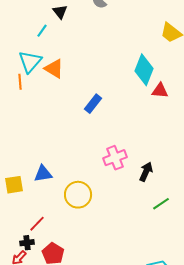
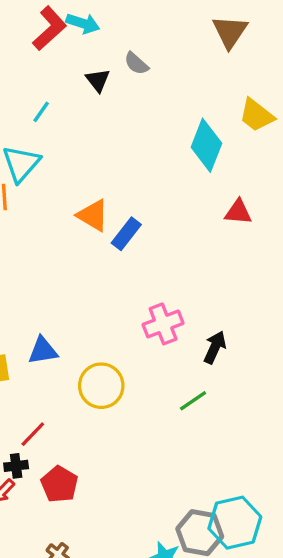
black triangle: (60, 12) -> (98, 80), moved
orange triangle: (54, 69) -> (93, 215), moved
cyan diamond: (144, 70) -> (206, 145), moved
green line: (161, 204) -> (193, 401), moved

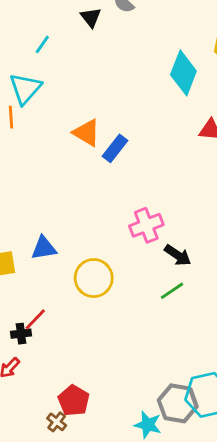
black arrow: (215, 347) -> (178, 255), moved, turned 100
black cross: (16, 466) -> (21, 334), moved
red pentagon: (59, 484) -> (74, 401), moved

